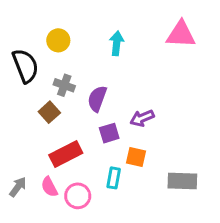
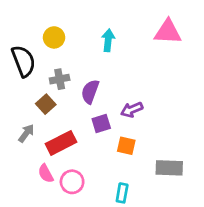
gray cross: (64, 85) -> (60, 79), turned -30
cyan rectangle: (114, 178) -> (122, 193), moved
gray arrow: (18, 187) -> (26, 133), moved

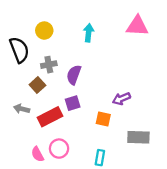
purple arrow: (132, 110) -> (121, 99), moved
purple square: (101, 124) -> (73, 103), moved
gray arrow: (26, 133) -> (22, 109), turned -112
pink semicircle: (46, 173) -> (37, 154), moved

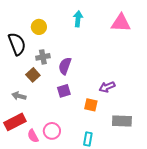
cyan arrow: (89, 33) -> (78, 19), moved
red rectangle: (50, 117) -> (15, 122), moved

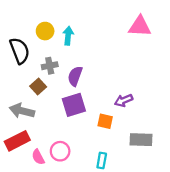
cyan arrow: (78, 19) -> (68, 36), moved
purple square: (64, 91) -> (74, 105), size x1.5
gray arrow: (19, 96) -> (22, 111), size x1.5

